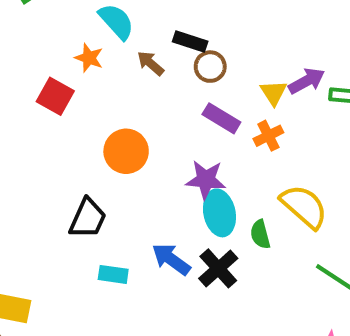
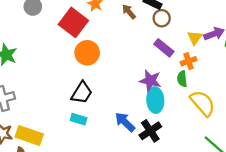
red square: (55, 96) -> (73, 22), size x1.4
orange circle: (126, 151) -> (87, 53), moved
green semicircle: (260, 234) -> (182, 79), moved
cyan rectangle: (113, 274) -> (79, 119), moved

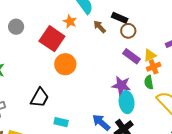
yellow triangle: (195, 38) -> (150, 55), moved, turned 32
black trapezoid: (82, 93) -> (40, 98), moved

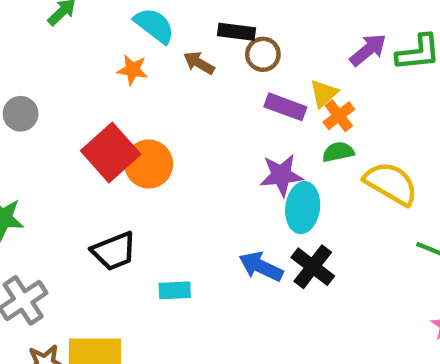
red square: (52, 39) -> (111, 152), moved, turned 30
green semicircle: (149, 82) -> (338, 152), turned 104
black trapezoid: (40, 98) -> (114, 251), turned 55
cyan ellipse: (127, 102) -> (303, 208), turned 30

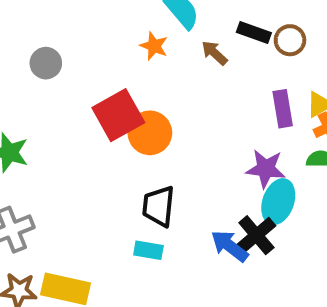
brown circle: (263, 54) -> (290, 40), moved
purple rectangle: (285, 107) -> (283, 109), turned 48
black trapezoid: (114, 251) -> (159, 206), moved, turned 105
black cross: (313, 267) -> (256, 235), moved

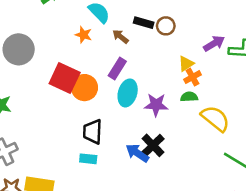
gray circle: (46, 63) -> (19, 49), size x1.6
purple rectangle: (283, 109) -> (117, 69), moved, turned 45
red square: (118, 115) -> (65, 78), turned -32
cyan ellipse: (278, 202) -> (128, 93), moved

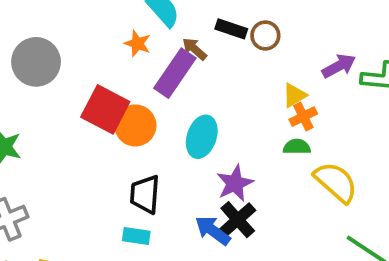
purple rectangle: (117, 69) -> (175, 73), moved, size x1.4
purple star: (156, 105) -> (235, 183), moved, turned -30

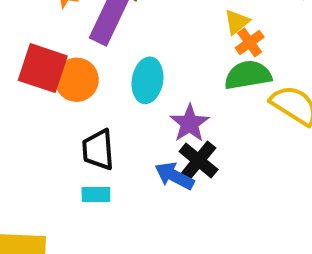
green semicircle: (297, 147) -> (248, 75), size x1.6

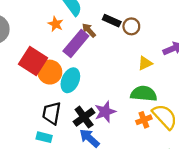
orange cross: (250, 42) -> (144, 120), moved
cyan ellipse: (147, 80) -> (70, 80), moved
black cross: (199, 161) -> (84, 117), moved

